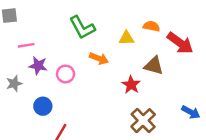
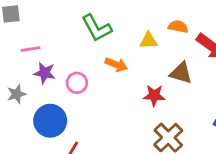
red star: (131, 85) -> (154, 95), turned -30
blue circle: (43, 106) -> (50, 121), size x1.5

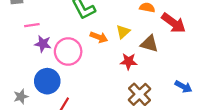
yellow triangle: (149, 41) -> (123, 32), moved, turned -40
pink circle: (77, 83) -> (68, 51), size x1.6
gray star: (16, 94) -> (21, 97), moved

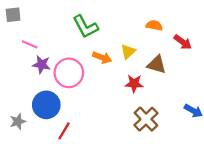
red arrow: (174, 23) -> (183, 42), size x0.7
pink line: (32, 25) -> (30, 44), turned 32

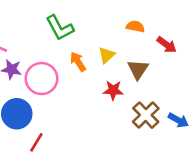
orange arrow: (102, 57) -> (78, 62), turned -144
brown triangle: (157, 65) -> (138, 69), turned 48
brown cross: (146, 119) -> (146, 115), moved

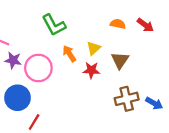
red arrow: (167, 45) -> (145, 25), moved
red star: (113, 90) -> (91, 70), moved
brown cross: (146, 115) -> (127, 99), turned 30

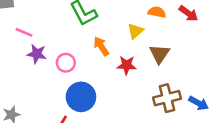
yellow triangle: (94, 48) -> (135, 31), moved
pink circle: (38, 68) -> (66, 63), size x0.6
blue circle: (17, 98) -> (81, 97), moved

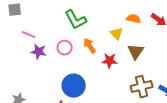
yellow triangle: (135, 31) -> (117, 34), turned -32
pink circle: (66, 63) -> (65, 48), moved

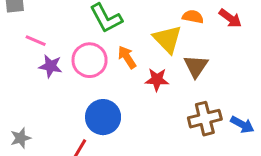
yellow triangle: (117, 34) -> (167, 39), size x1.5
pink circle: (65, 48) -> (90, 60), size x1.5

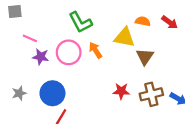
yellow triangle: (167, 39) -> (124, 37), turned -35
red star: (157, 80) -> (121, 91), moved
blue circle: (103, 117) -> (52, 93), moved
gray star: (21, 138) -> (19, 93), moved

